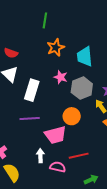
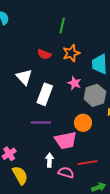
red semicircle: (11, 53) -> (44, 54), moved

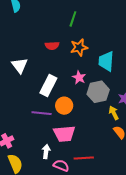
red semicircle: (44, 54) -> (52, 46), turned -32
white triangle: (24, 77) -> (20, 66), moved
orange circle: (83, 123) -> (64, 106), moved

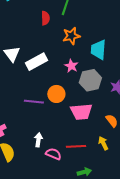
red semicircle: (52, 46) -> (45, 18), moved, turned -88
white rectangle: (48, 85) -> (37, 62), moved, turned 35
yellow arrow: (114, 113) -> (103, 143), moved
pink trapezoid: (64, 134) -> (81, 112), moved

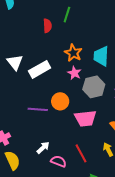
orange star: (71, 36) -> (73, 53), moved, turned -30
white arrow: (38, 140) -> (43, 148), turned 40
red line: (76, 146) -> (81, 153), turned 66

